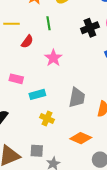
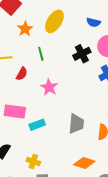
pink rectangle: (16, 79) -> (15, 111), size x1.5
yellow cross: (47, 118) -> (33, 161), moved

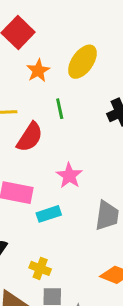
red semicircle: (22, 74) -> (30, 137), size x1.5
pink star: (49, 87) -> (69, 176), moved

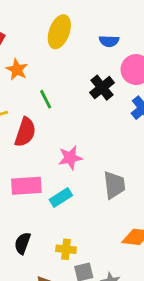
yellow ellipse: (82, 62) -> (59, 32), moved
pink star: (69, 176) -> (70, 158), turned -30

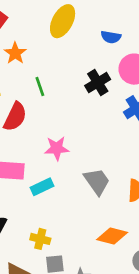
gray trapezoid: (114, 185) -> (97, 181), turned -36

